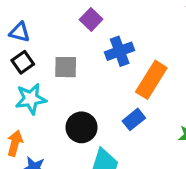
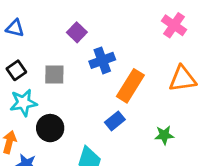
blue triangle: (20, 32) -> (15, 28), moved
black circle: (82, 127) -> (50, 128), moved

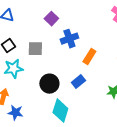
orange rectangle: (130, 86) -> (89, 57), size x0.7
black circle: (50, 128) -> (49, 84), moved

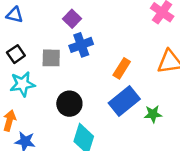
blue cross: (69, 39) -> (81, 45), moved
blue rectangle: (78, 82) -> (124, 101), moved, size x1.6

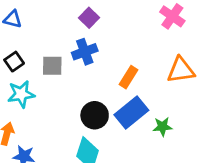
purple square: (72, 19) -> (89, 18), moved
black circle: (69, 104) -> (95, 115), moved

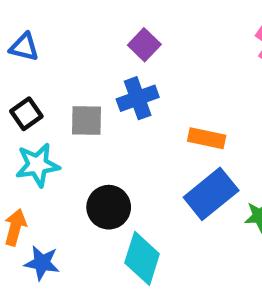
orange rectangle: (129, 77) -> (207, 138), turned 70
black circle: (95, 115) -> (109, 207), moved

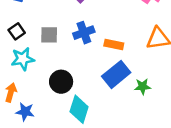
blue cross: (138, 98) -> (84, 33), moved

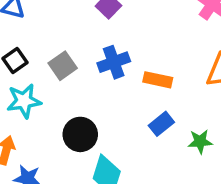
gray square: (49, 35) -> (63, 66), turned -36
blue rectangle: (116, 74) -> (161, 124), size x0.6

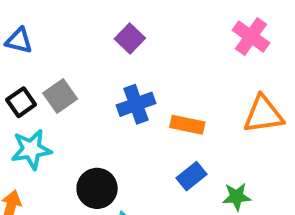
gray square: (63, 66) -> (60, 96), moved

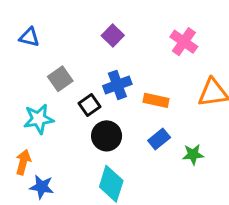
pink cross: (251, 36) -> (184, 42), moved
black square: (21, 102) -> (90, 105), moved
black circle: (97, 188) -> (107, 136), moved

